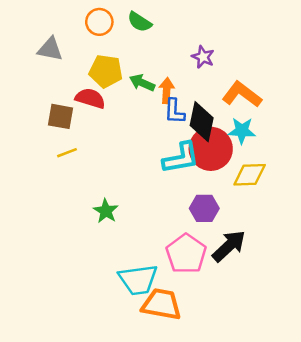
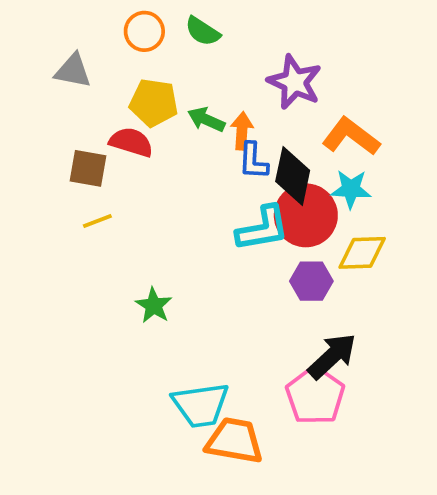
purple star: (203, 57) -> (295, 82), size x1.6
purple hexagon: (204, 208) -> (311, 281), moved
pink pentagon: (186, 254) -> (315, 396), moved

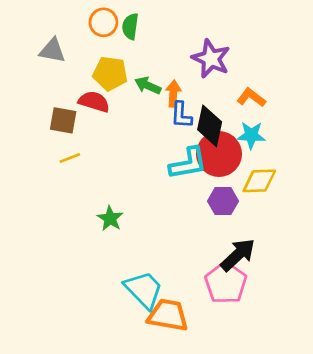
green semicircle: (203, 31) -> (130, 26), moved, turned 65
orange L-shape: (351, 136) -> (251, 98), size x0.7
cyan trapezoid: (201, 405) -> (144, 290), turned -126

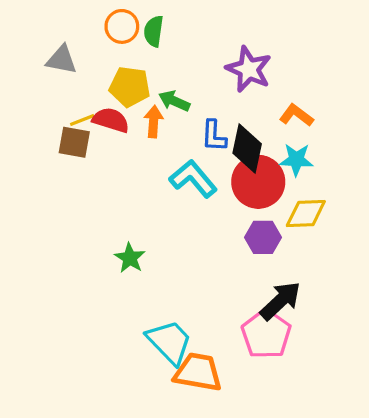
orange arrow: (173, 94) -> (154, 122), moved
yellow line: (70, 158) -> (82, 120), moved
cyan L-shape: (188, 163) -> (193, 179), moved, turned -120

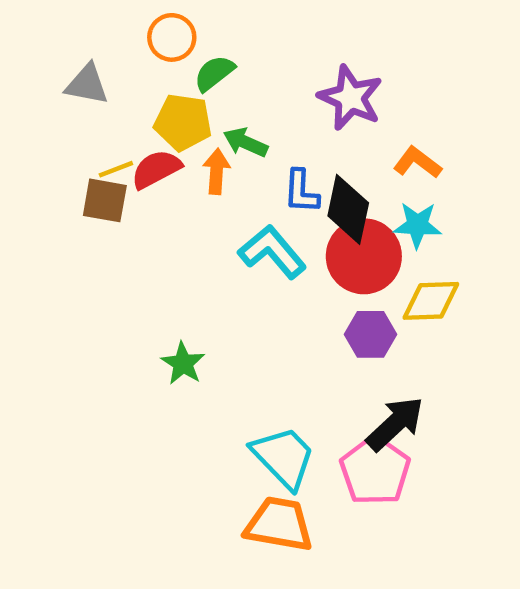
green semicircle: (154, 31) -> (214, 73), moved, turned 44
red semicircle: (111, 120) -> (156, 169), turned -45
cyan trapezoid: (169, 342) -> (283, 457), moved

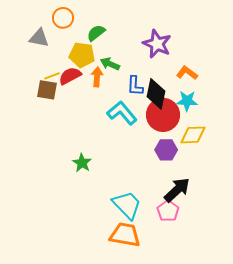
orange circle: (172, 37) -> (63, 18), moved
pink pentagon: (375, 471) -> (168, 211), size x0.7

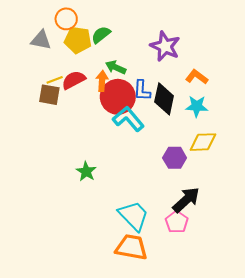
yellow pentagon: (82, 55) -> (78, 40), moved
red circle: (163, 115) -> (118, 97), moved

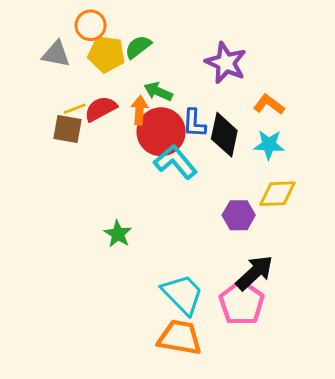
pink pentagon: (177, 222) -> (242, 303), size x1.4

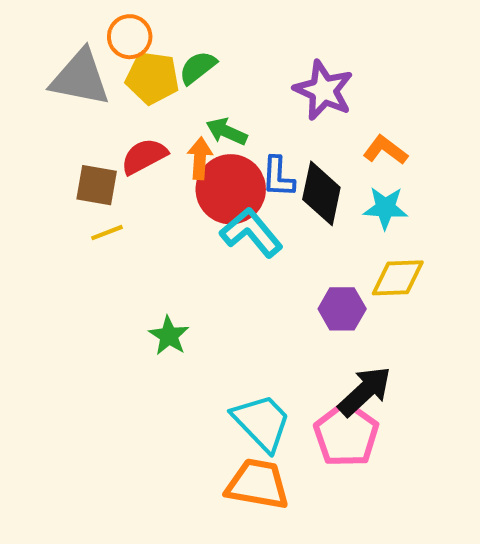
gray triangle: (56, 54) -> (80, 78), size x1.5
yellow line: (75, 109) -> (107, 233), moved

